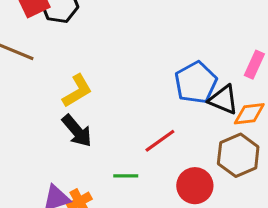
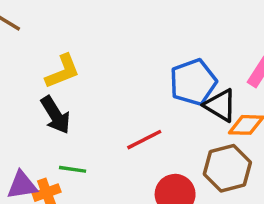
green line: (126, 176) -> (73, 169), moved

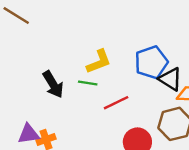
yellow L-shape: (62, 71) -> (99, 62), moved
green line: (73, 169) -> (88, 83), moved

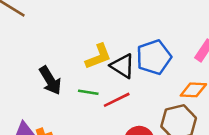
black triangle: (170, 79) -> (123, 66), moved
green line: (88, 83) -> (88, 92), moved

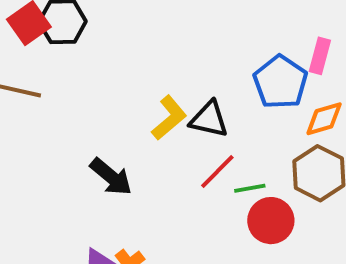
blue pentagon: (154, 57) -> (280, 82), moved
green line: (88, 92) -> (250, 188), moved

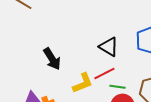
yellow L-shape: (169, 118) -> (83, 83), moved

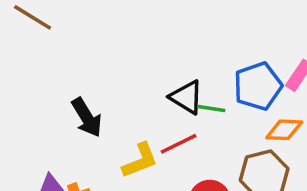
green line: (117, 87) -> (211, 108), moved

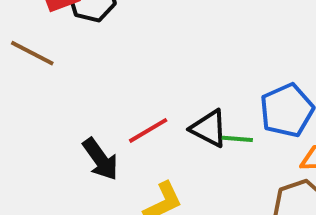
red line: (178, 144) -> (148, 130), moved

